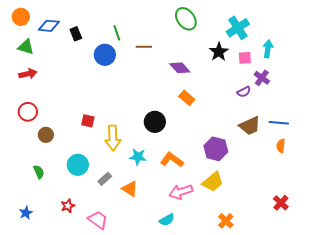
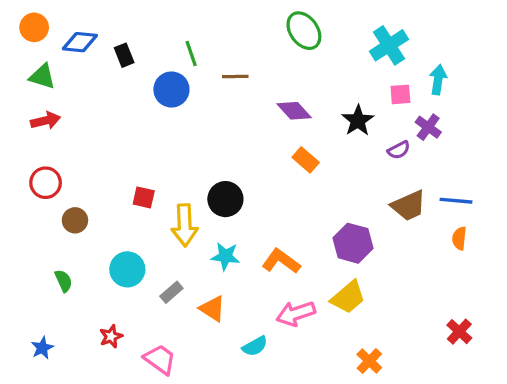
black star: (219, 52) -> (358, 121), moved
black circle: (155, 122) -> (225, 199), moved
cyan semicircle: (167, 220) -> (255, 346), moved

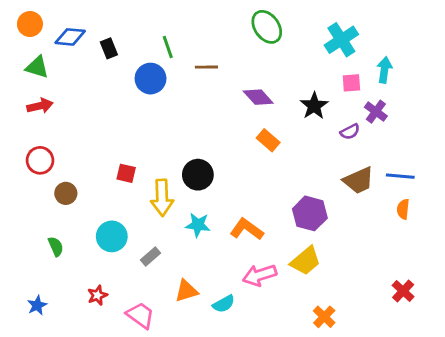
orange triangle: (212, 309) -> (186, 291), moved, turned -50

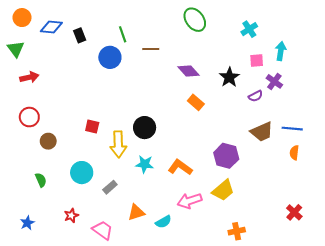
cyan cross: (341, 40) -> (249, 29), size x0.7
green triangle: (37, 67) -> (16, 49), moved, turned 36
orange cross: (324, 317) -> (237, 231), turned 35

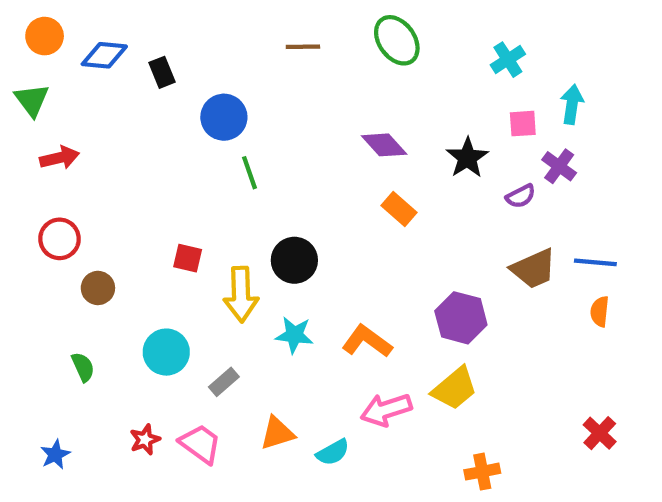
green line: (123, 34) -> (250, 173), moved
brown line: (151, 49) -> (303, 47), moved
pink trapezoid: (103, 230) -> (200, 444), moved

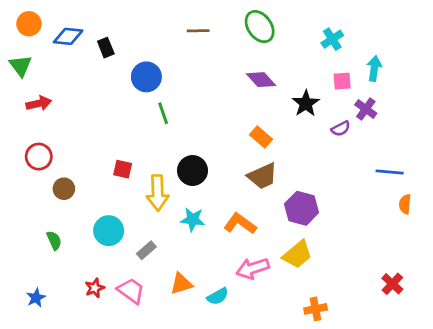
purple diamond: (384, 145) -> (261, 80), moved
brown trapezoid: (533, 269) -> (262, 176), moved
orange semicircle: (600, 311) -> (405, 204), moved

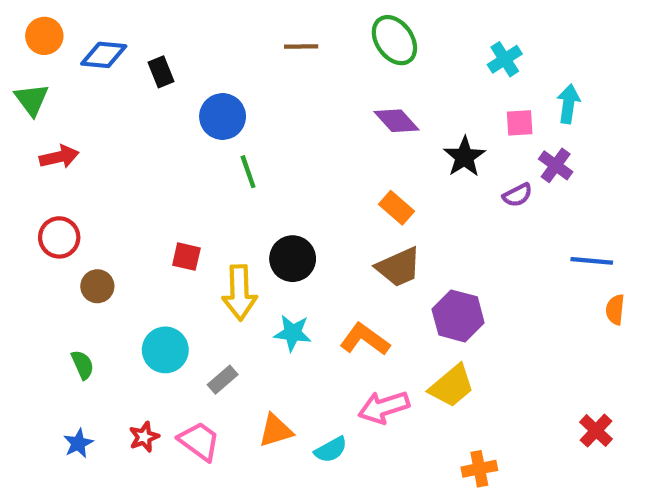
blue star: (36, 298) -> (78, 443), moved

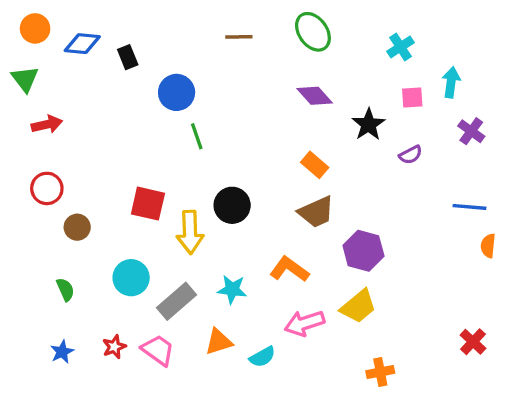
purple cross: (556, 165) -> (471, 131), moved
red square: (186, 257) -> (148, 204), size x1.5
cyan star: (293, 333) -> (232, 289), moved
gray rectangle: (223, 380) -> (177, 301), size x1.6

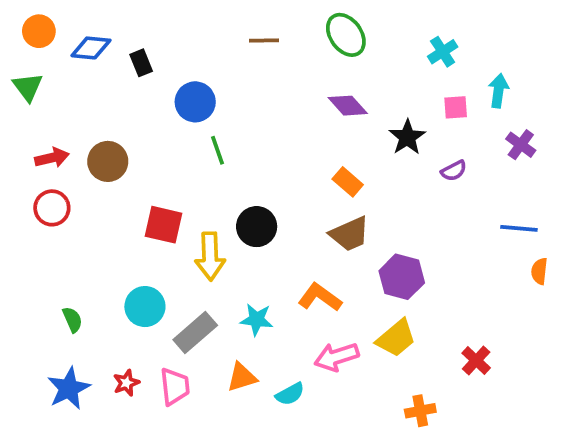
red arrow: (47, 124) -> (52, 158), moved
brown circle: (77, 227) -> (108, 161), moved, size x1.4
red cross: (473, 342) -> (476, 360), moved
pink trapezoid: (158, 350) -> (175, 387), turned 48
blue star: (62, 352) -> (69, 388), size x1.6

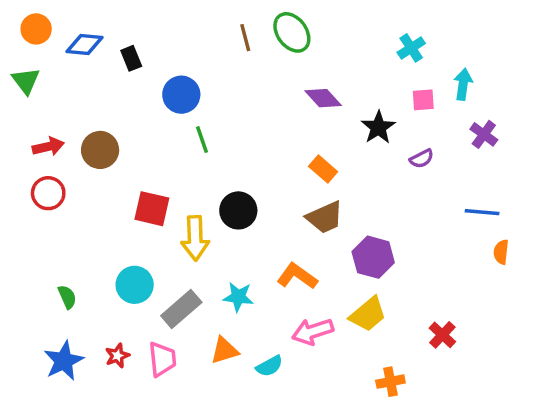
green ellipse: (346, 35) -> (292, 32), moved
brown line: (264, 40) -> (245, 38), turned 76

